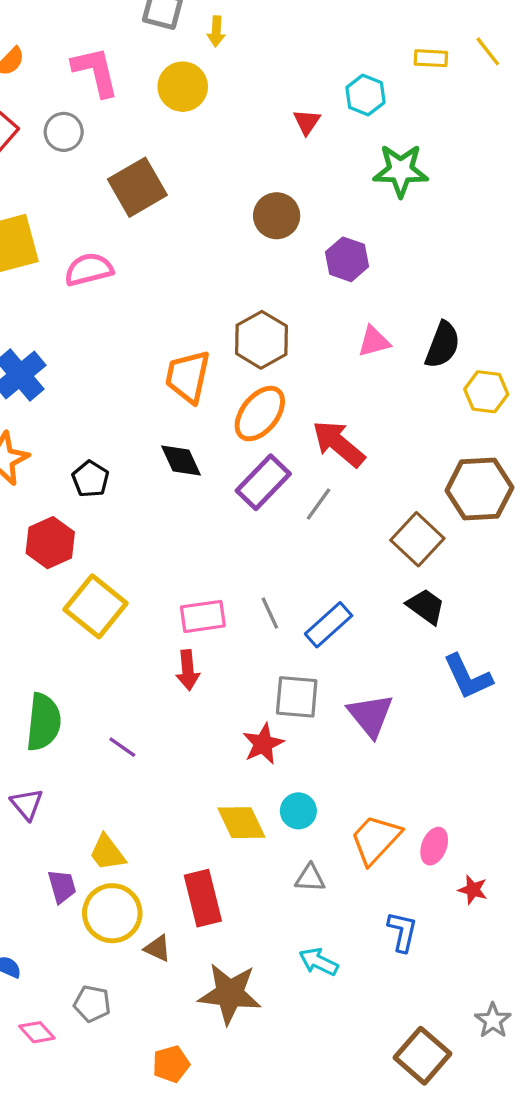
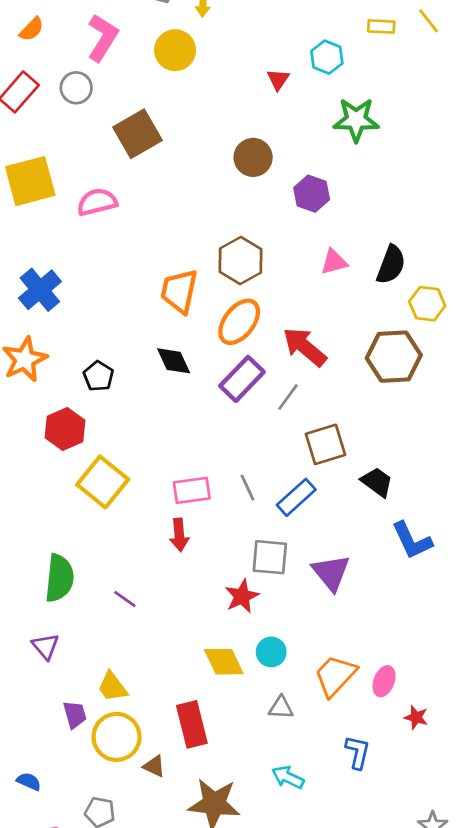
pink L-shape: (96, 72) -> (103, 38), turned 45
brown hexagon: (479, 489) -> (394, 357), moved
brown square: (417, 539) -> (326, 444), moved, turned 30

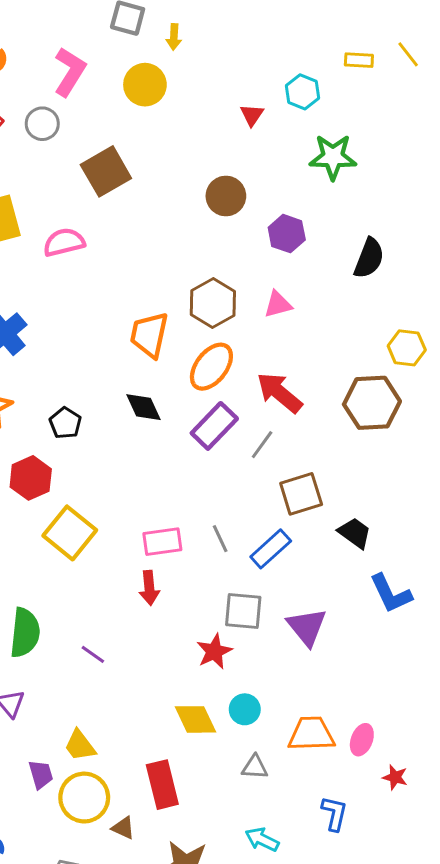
pink triangle: (334, 262) -> (278, 304), moved
black semicircle: (391, 265) -> (369, 258), moved
orange trapezoid: (335, 676) -> (311, 734), turned 45

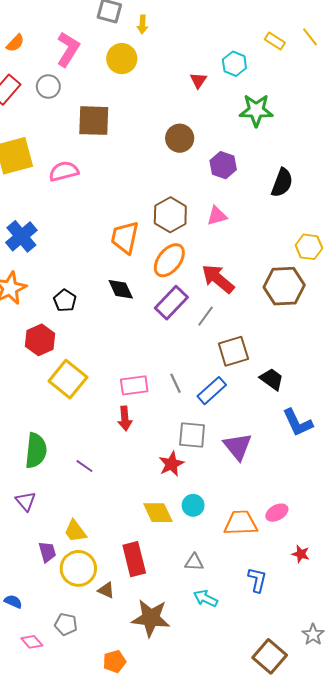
yellow rectangle: (359, 60) -> (275, 41), turned 30
brown square: (106, 171) -> (94, 121), turned 32
pink ellipse: (362, 740) -> (277, 513), moved, turned 40
gray triangle: (255, 767) -> (194, 562), moved

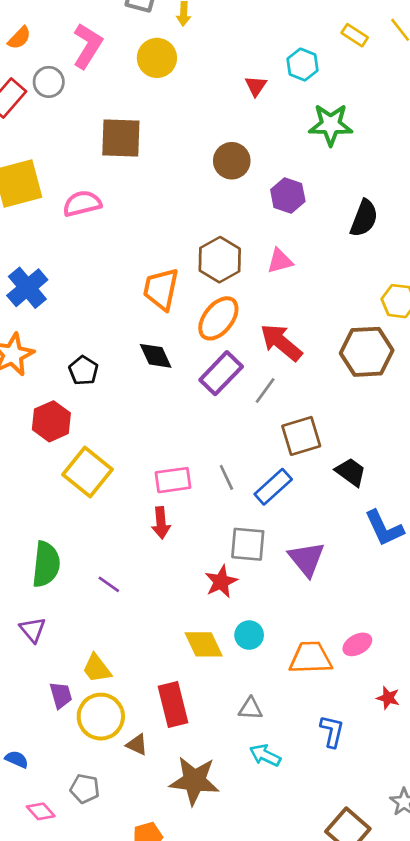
gray circle: (48, 86) -> (49, 82), moved

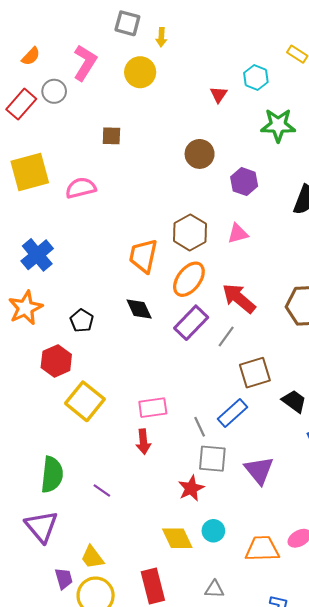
brown square: (121, 138) -> (111, 136), size x0.6
gray line: (226, 477) -> (200, 427), moved
purple triangle: (33, 630) -> (41, 527), size x1.6

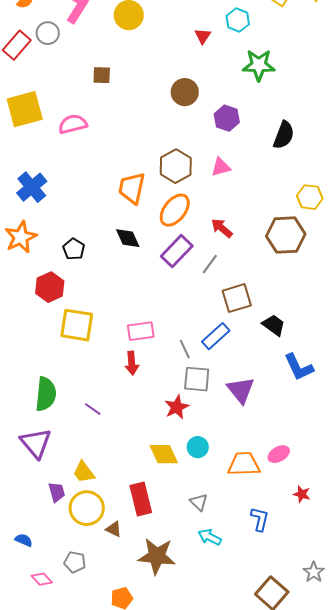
red arrow: (239, 298) -> (222, 228), size x0.7
yellow square: (85, 401) -> (77, 325), turned -30
gray triangle: (214, 589) -> (199, 502), turned 42

